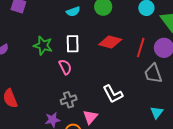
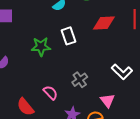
pink semicircle: (65, 67) -> (50, 93), moved
gray cross: (69, 100) -> (80, 80), moved

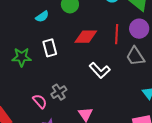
white L-shape: (122, 72) -> (100, 70), moved
pink semicircle: (50, 93) -> (40, 101), moved

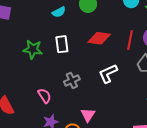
white L-shape: (100, 70) -> (108, 73), turned 100
gray cross: (59, 92) -> (72, 80), moved

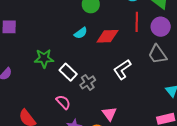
cyan semicircle: (59, 12) -> (81, 33), moved
red line: (130, 40) -> (137, 22), moved
white rectangle: (62, 44) -> (68, 72), moved, turned -30

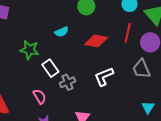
cyan semicircle: (81, 33) -> (62, 32), moved

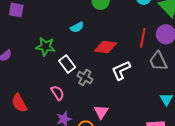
red line: (128, 33) -> (143, 38), moved
red diamond: (96, 41) -> (106, 47), moved
gray cross: (67, 82) -> (85, 77), turned -35

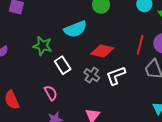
cyan semicircle: (77, 27) -> (75, 29), size x1.6
gray cross: (85, 77) -> (92, 75), moved

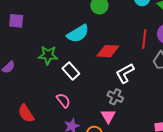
gray cross: (92, 75) -> (115, 97), moved

